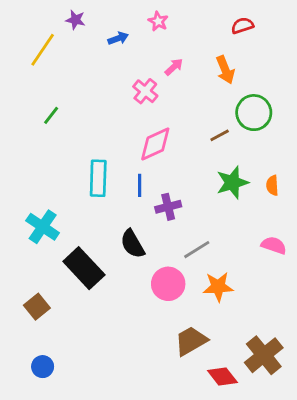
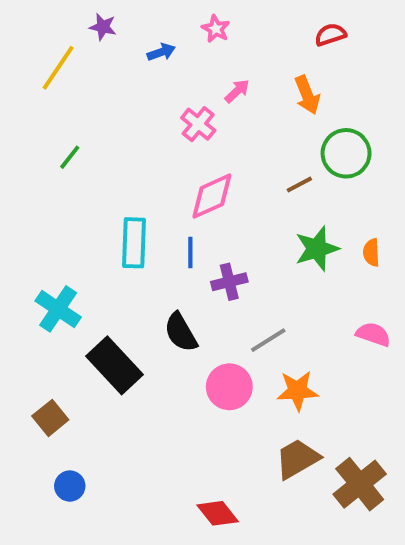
brown trapezoid: (191, 341) -> (297, 459), moved
blue circle: (43, 367) -> (70, 486), moved
red diamond: (222, 377) -> (218, 513), moved

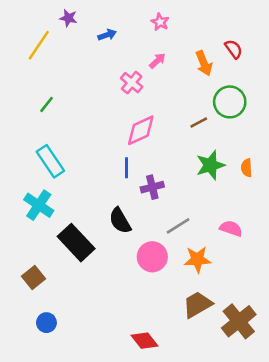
pink star: (216, 29) -> (160, 22), moved
red semicircle: (330, 35) -> (234, 49), moved, turned 72
cyan rectangle: (134, 243) -> (50, 161), moved, turned -36
pink semicircle: (373, 334) -> (231, 228), moved

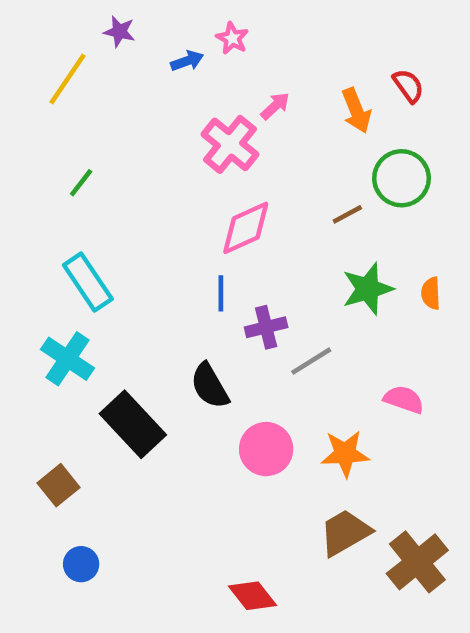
pink star: (160, 22) -> (232, 38), moved
pink cross: (132, 83) -> (230, 144), size x1.4
gray line: (178, 226) -> (311, 361), moved

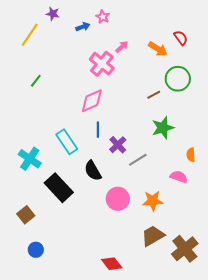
orange arrow: (356, 111) -> (158, 49), turned -36
pink diamond: (246, 228) -> (92, 101), moved
cyan rectangle: (88, 282) -> (67, 142), moved
orange semicircle: (431, 293) -> (191, 155), moved
purple cross: (266, 327) -> (118, 145), turned -30

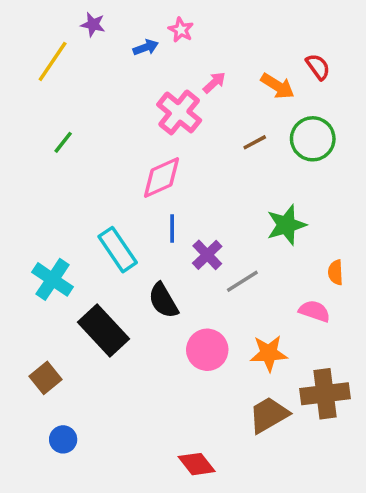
brown line: (154, 95) -> (255, 142), moved
brown cross: (185, 249) -> (325, 394), moved, turned 32

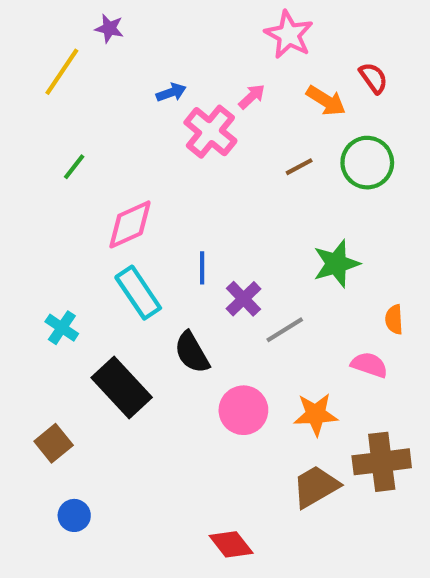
pink star: (181, 30) -> (289, 35), moved, size x1.6
blue arrow: (146, 47) -> (171, 92), moved
pink diamond: (162, 177) -> (130, 224), moved
cyan cross: (53, 279) -> (62, 328), size x0.7

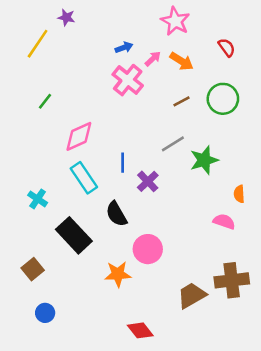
blue arrow: (171, 92) -> (124, 47), moved
orange arrow: (326, 101) -> (182, 61), moved
gray line: (285, 330) -> (173, 144), moved
orange star: (316, 414) -> (118, 274), moved

